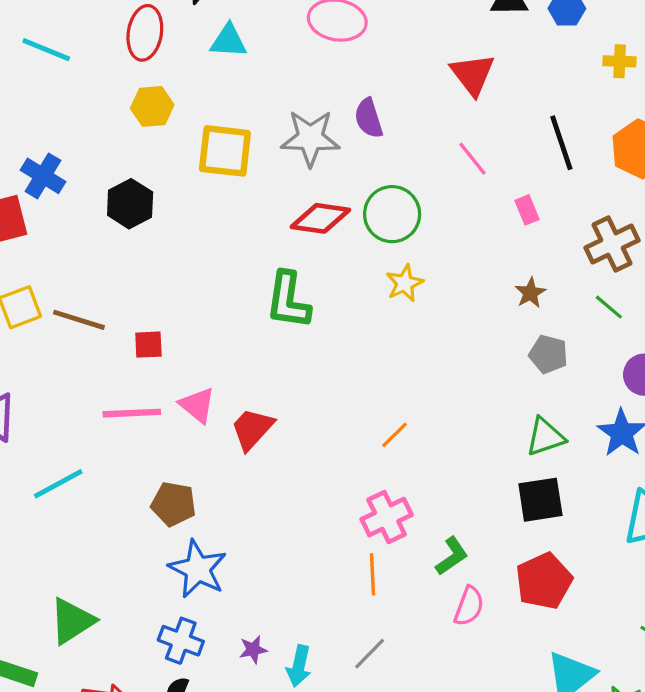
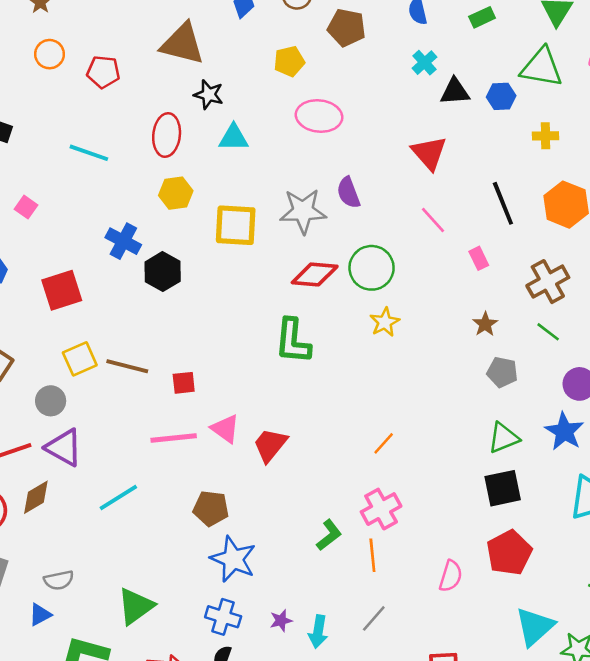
blue cross: (43, 176) -> (123, 241), moved
green L-shape: (452, 556) -> (329, 535), moved

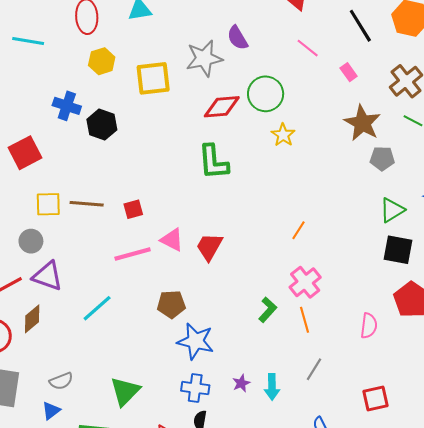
brown star: (485, 324) -> (362, 123), size x1.8
yellow square: (80, 359) -> (48, 204), turned 32
black square: (503, 488) -> (398, 250), turned 32

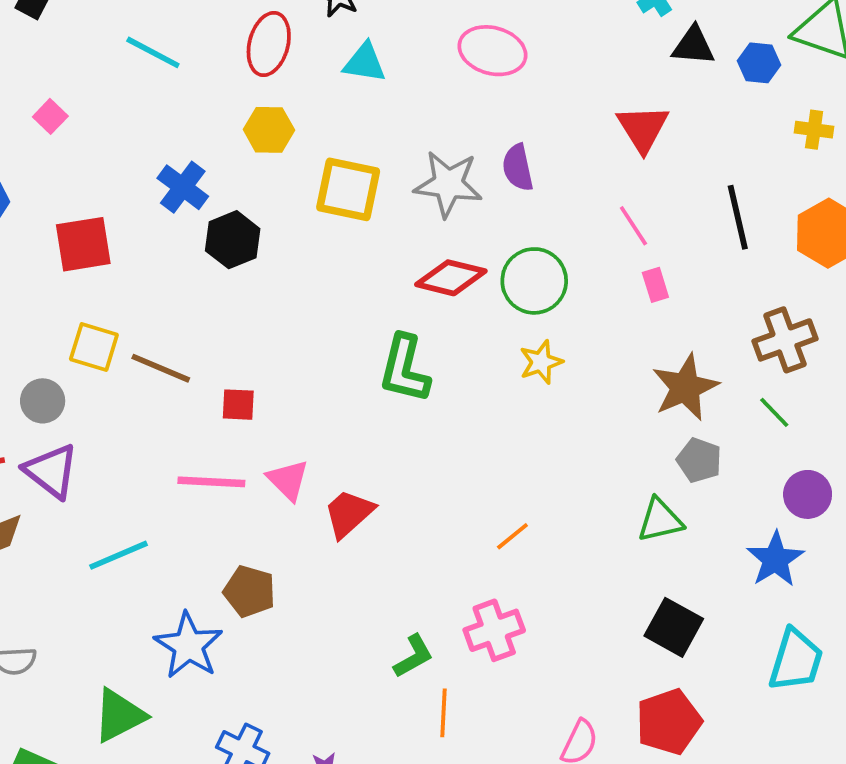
pink rectangle: (349, 72) -> (655, 285), moved
green triangle: (392, 210) -> (660, 520), moved
orange line: (305, 320) -> (444, 713), moved
blue star: (196, 341) -> (189, 646), moved

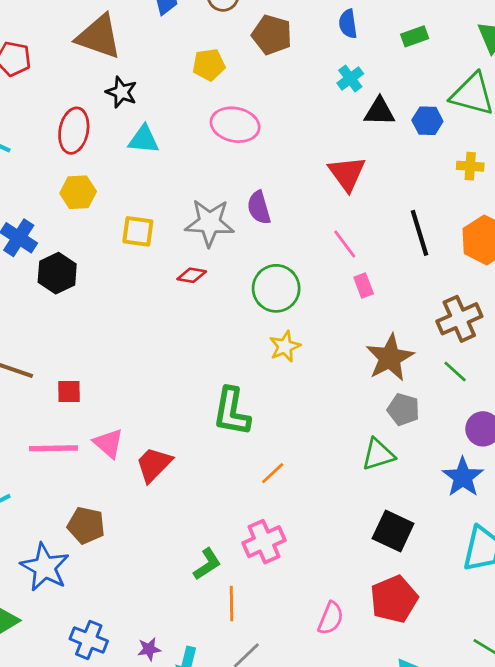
yellow square: (348, 189) -> (138, 231), size x0.7
red diamond: (451, 278) -> (192, 275), moved, size x0.6
green L-shape: (405, 369) -> (232, 412), moved

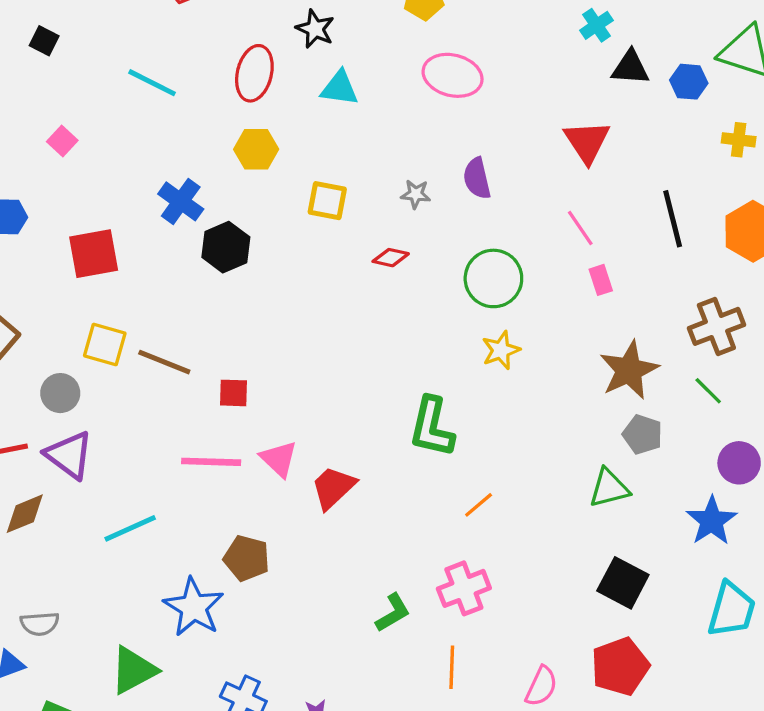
gray star: (210, 223) -> (416, 194), size x0.5
orange line: (232, 603) -> (452, 667), moved

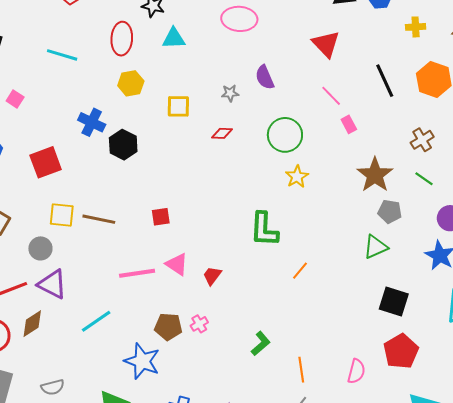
brown cross: (716, 326) -> (422, 140), size x0.7
red square: (234, 393) -> (161, 217), moved
red trapezoid: (333, 487) -> (212, 276), size x0.7
pink cross: (464, 588) -> (199, 324), moved, size x0.6

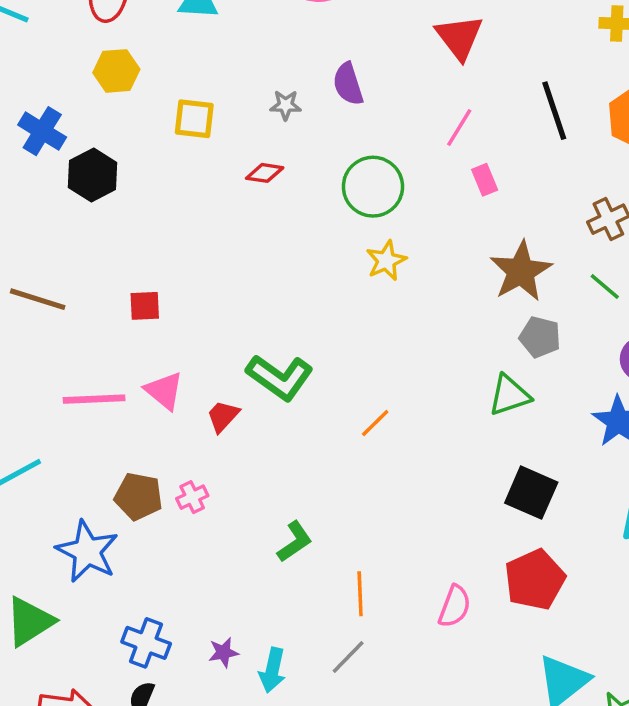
pink line: (331, 96) -> (459, 127), turned 70
green L-shape: (264, 229) -> (280, 377), moved, turned -63

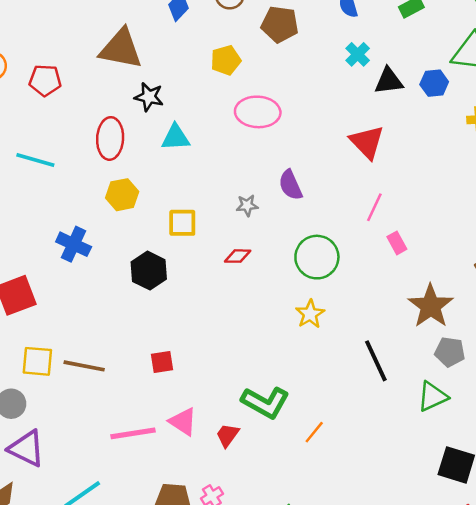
black line: (554, 111) -> (376, 361), moved
black hexagon: (93, 175) -> (149, 271), moved
yellow star: (386, 261) -> (310, 314), moved
orange line: (375, 423) -> (314, 432), moved

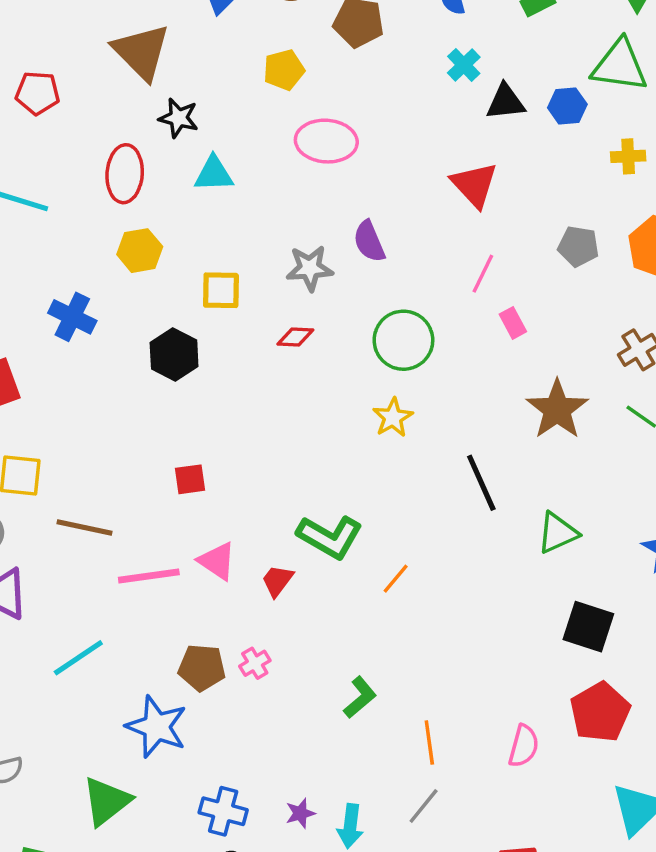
brown triangle: (121, 49) -> (141, 52), turned 33
gray star: (247, 205) -> (310, 268), size x1.5
gray pentagon: (450, 352) -> (578, 246), moved
brown line: (84, 366) -> (85, 527), moved

